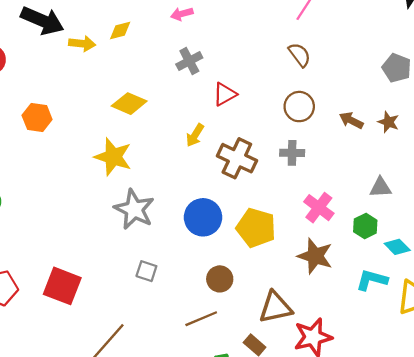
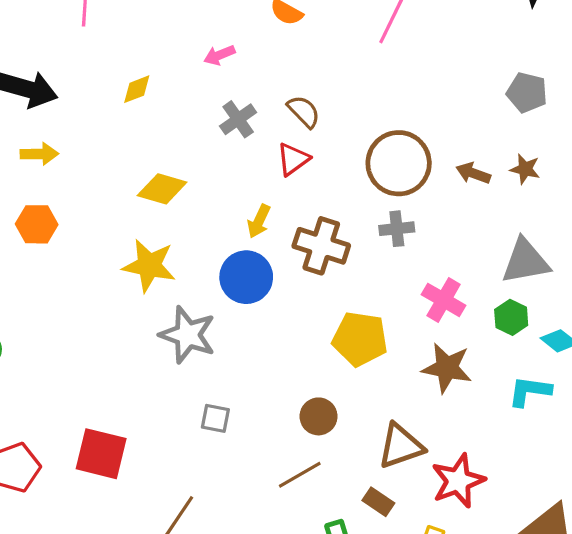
yellow arrow: (82, 44) -> (39, 154), moved
brown semicircle: (300, 55) -> (304, 111), moved
brown circle: (299, 107) -> (399, 163), size x1.5
gray triangle: (380, 187) -> (525, 261), size x1.6
blue circle: (203, 217) -> (246, 277), moved

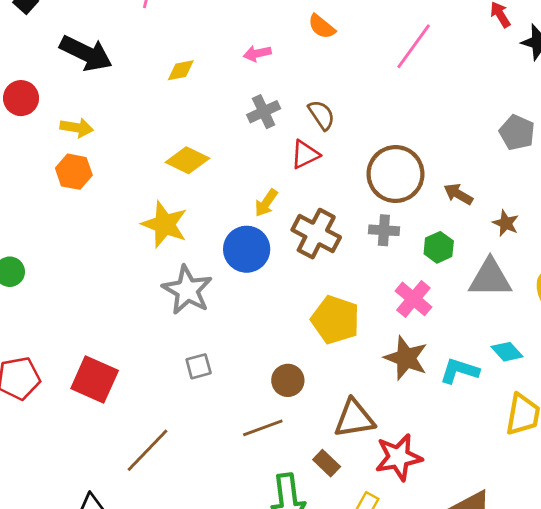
yellow arrow: (39, 154) -> (77, 128), moved
brown star: (525, 169) -> (506, 223), moved
green hexagon: (511, 317) -> (439, 247), moved
cyan L-shape: (530, 391) -> (459, 371), moved
gray square: (215, 418) -> (199, 366), turned -36

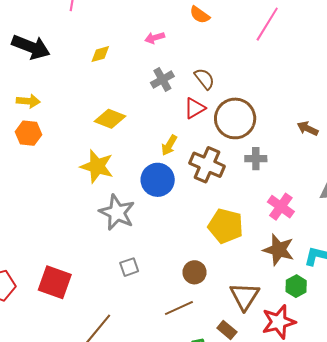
brown circle: (395, 174) -> (235, 118), moved
green hexagon: (439, 247) -> (296, 286), moved
brown triangle: (354, 418) -> (245, 296), turned -44

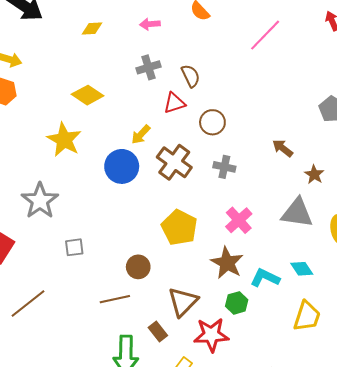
brown circle: (235, 118) -> (212, 122), size x0.6
gray star: (117, 213) -> (40, 201), moved

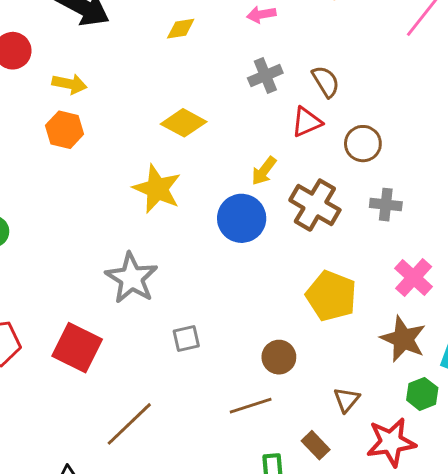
brown triangle: (183, 302) -> (347, 400), size x0.6

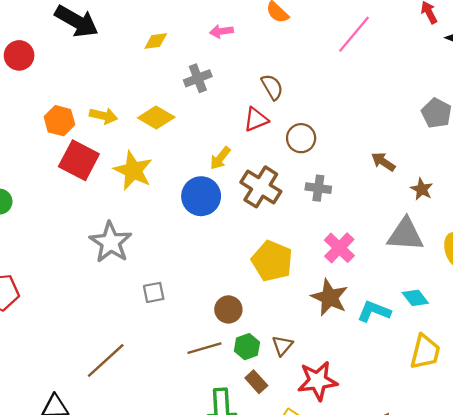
gray cross: (265, 75) -> (198, 78), moved
yellow arrow: (69, 84) -> (103, 116), moved
red square: (77, 348) -> (79, 160), moved
green hexagon: (422, 394) -> (247, 347), moved

